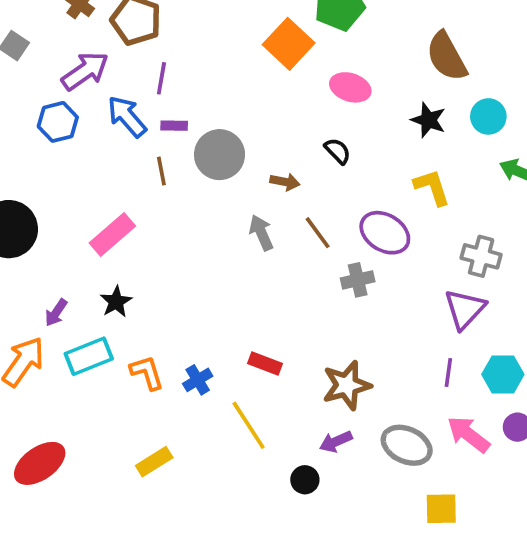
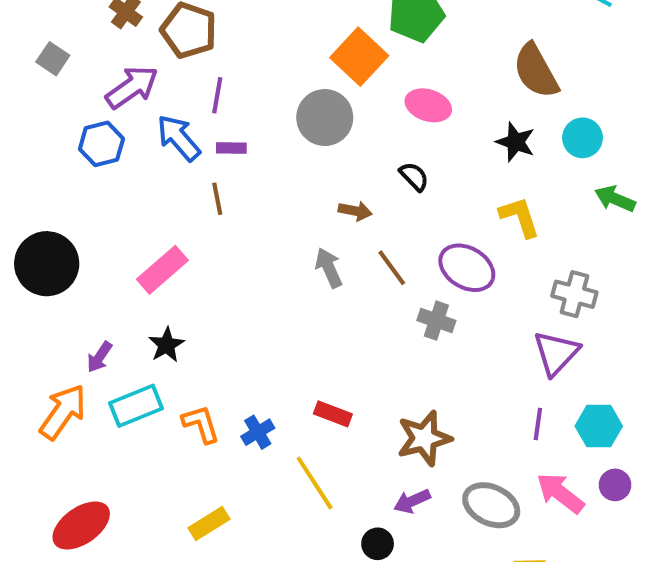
gray circle: (220, 155) -> (325, 118), moved
gray cross: (358, 280) -> (436, 321), turned 32

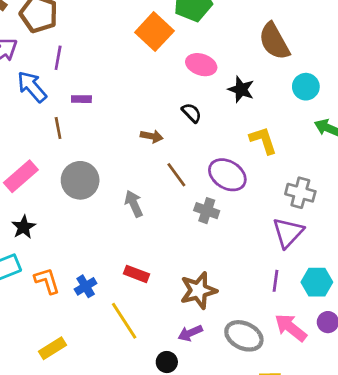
gray circle: (325, 118) -> (80, 180), moved
black star: (516, 142) -> (241, 89), moved
purple rectangle: (231, 148) -> (81, 99), moved
gray arrow: (329, 268) -> (134, 204), moved

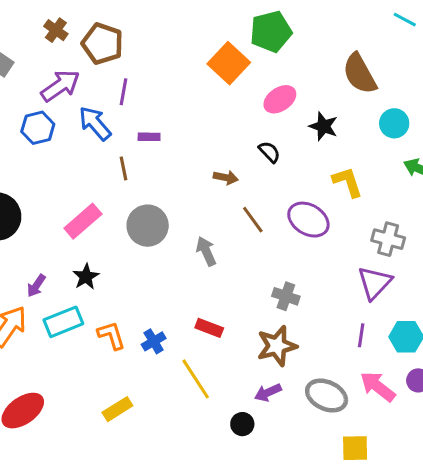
pink ellipse: (201, 65) -> (280, 99), turned -52
gray cross: (207, 211) -> (286, 296), moved

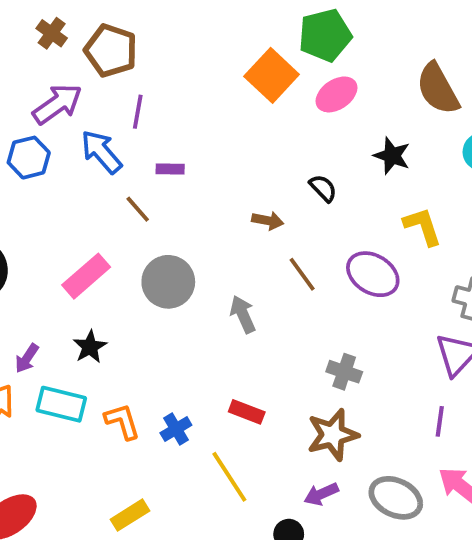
pink ellipse: (280, 99) -> (337, 94), moved
brown line: (123, 168) -> (138, 209), turned -30
cyan rectangle: (63, 322) -> (61, 404), turned 36

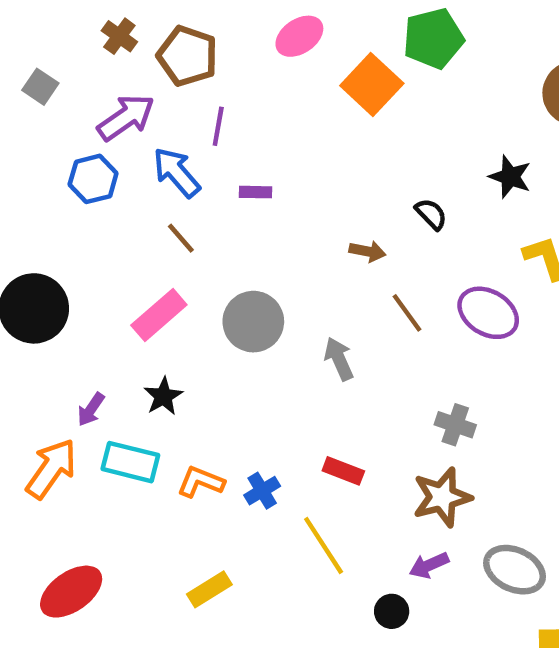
pink ellipse: (337, 94) -> (299, 36), moved
brown line: (138, 209) -> (181, 238), moved
orange L-shape: (122, 421) -> (201, 482), turned -51

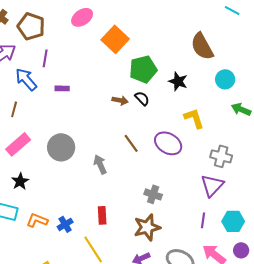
green pentagon: (433, 38) -> (143, 69), moved
brown line: (181, 238) -> (14, 109), moved, turned 56
brown arrow: (367, 251) -> (120, 100), moved
red rectangle: (343, 471) -> (102, 215), turned 66

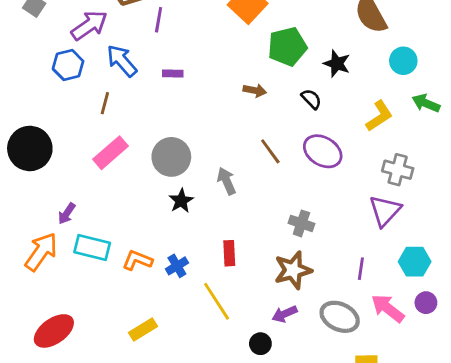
purple line: (45, 58) -> (159, 20), moved
black semicircle: (142, 98) -> (311, 99), moved
yellow L-shape: (194, 118) -> (379, 116), moved, turned 75
black star: (20, 181) -> (181, 201), moved
purple line: (203, 220) -> (361, 269), moved

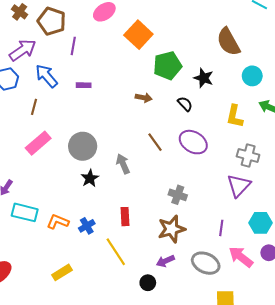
yellow L-shape: (379, 116) -> (235, 116), turned 135

